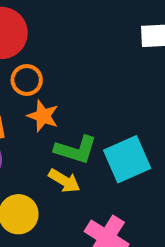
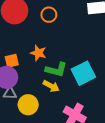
orange circle: (27, 80) -> (49, 15), moved

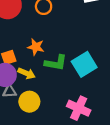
yellow arrow: (51, 86) -> (27, 73), moved

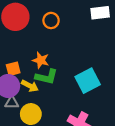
green L-shape: (56, 63) -> (46, 77), moved

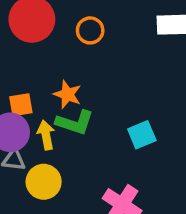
cyan square: (88, 81) -> (142, 135), size x0.7
yellow arrow: (30, 86) -> (46, 135), turned -133

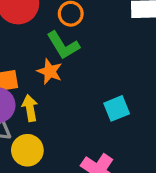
green L-shape: (75, 122) -> (63, 45), moved, turned 40

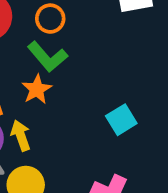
orange star: (50, 71) -> (37, 89), turned 30

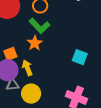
cyan square: (121, 120) -> (80, 57), turned -35

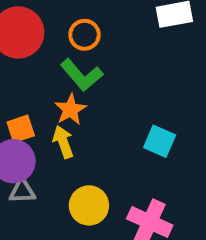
yellow arrow: (27, 68) -> (63, 142), moved
yellow circle: (31, 94) -> (89, 205), moved

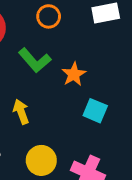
orange circle: (84, 35) -> (49, 16), moved
orange star: (70, 109) -> (74, 74), moved

